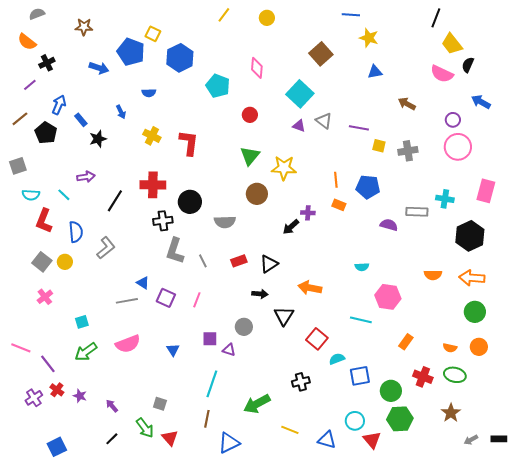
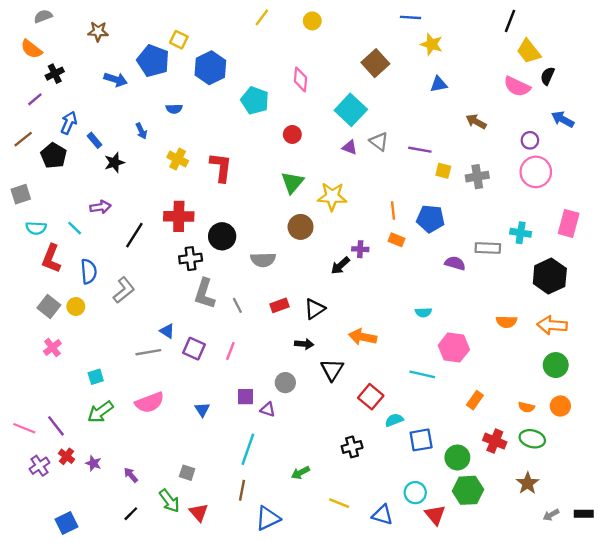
pink line: (21, 348) -> (24, 428), moved
green arrow: (257, 404) -> (301, 473), size x0.6

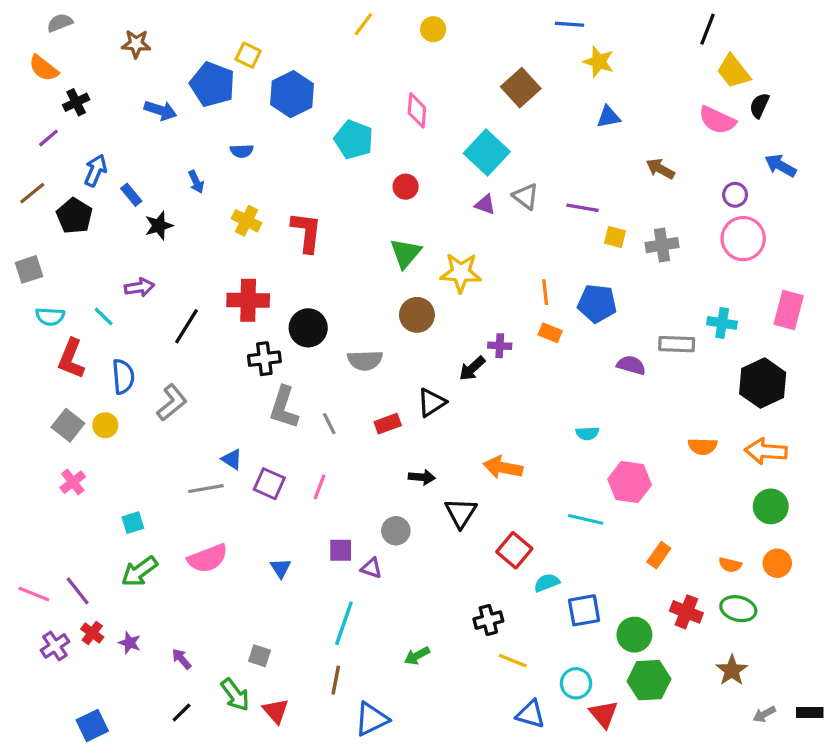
black triangle: (315, 309) -> (432, 403), moved
yellow line: (339, 503) -> (513, 661), moved

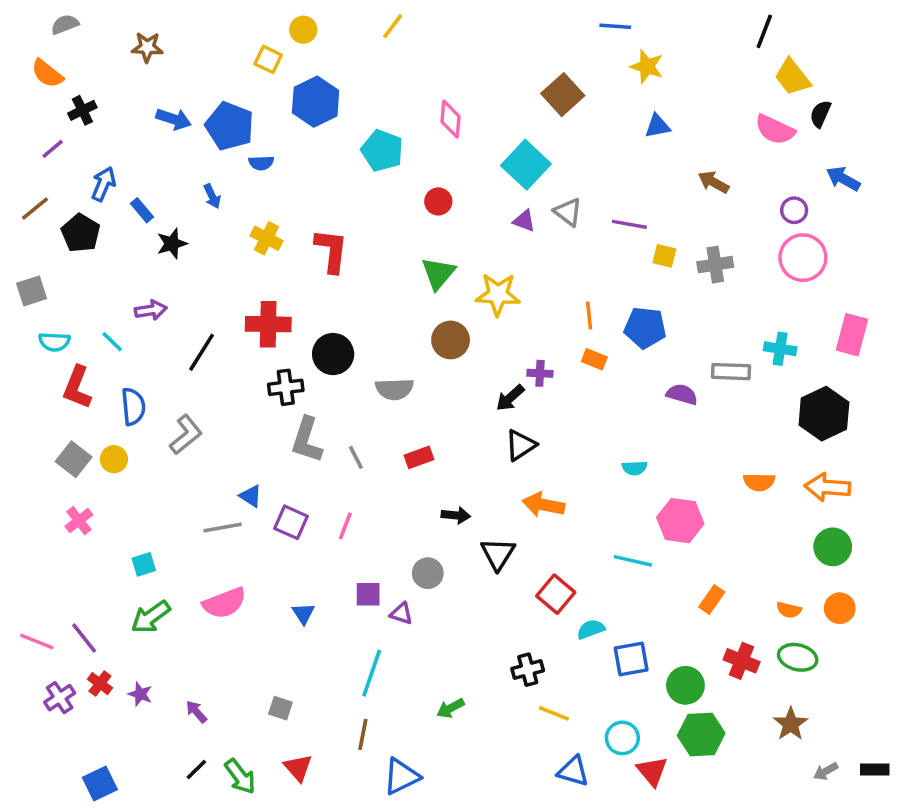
yellow circle: (433, 29) -> (303, 30), moved
blue pentagon: (212, 84) -> (230, 126), moved
black triangle: (432, 403) -> (521, 445), moved
green arrow: (235, 695) -> (240, 777), moved

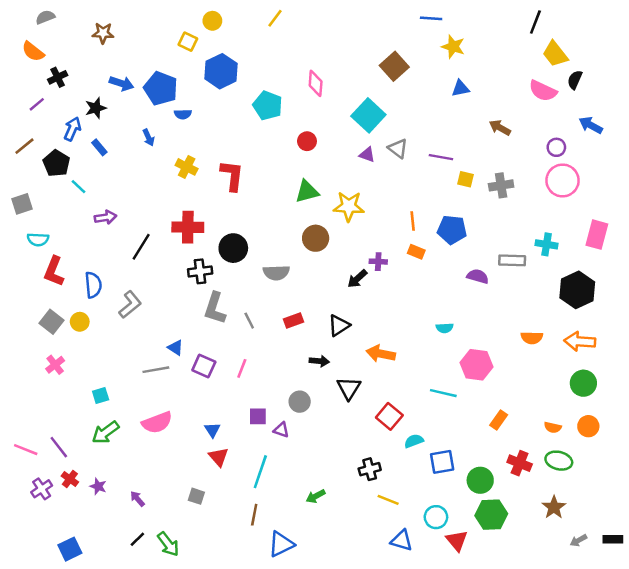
black star: (172, 244) -> (96, 108), moved
green triangle: (438, 273) -> (307, 192), turned 35
cyan line: (112, 342) -> (78, 187), moved
black triangle: (521, 445) -> (339, 325), moved
red triangle: (298, 768) -> (219, 457), moved

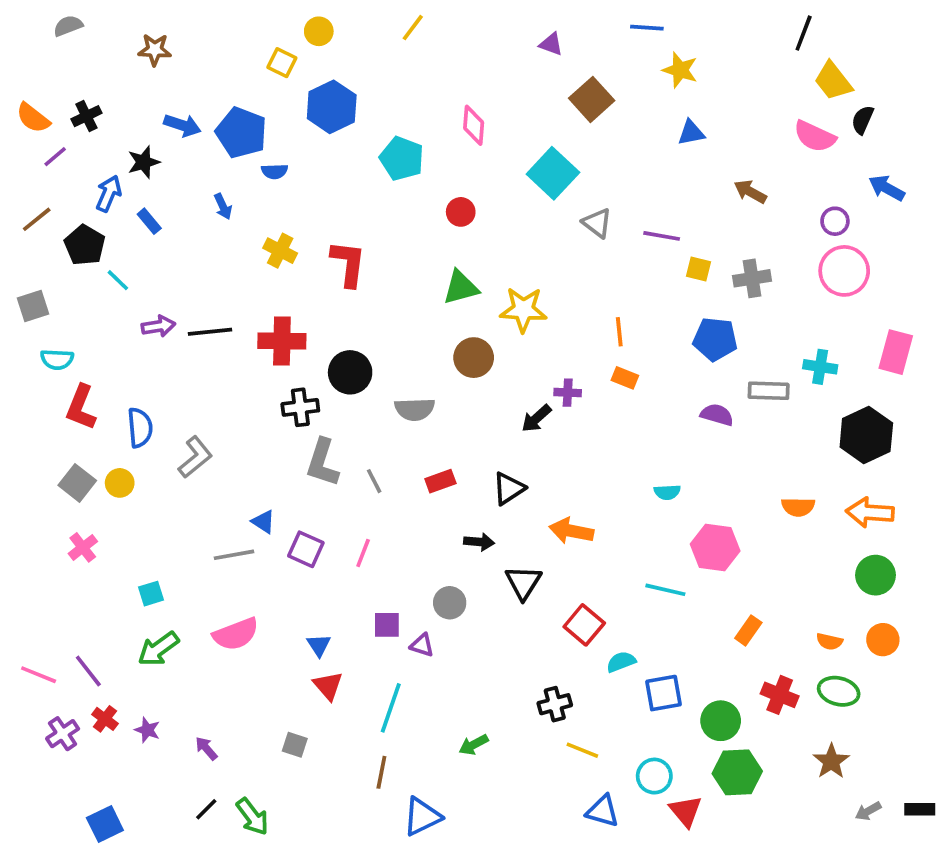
orange semicircle: (33, 52) -> (33, 118), moved
purple triangle: (367, 155) -> (551, 44), moved
blue pentagon: (452, 230) -> (715, 339), moved
black line: (141, 247) -> (210, 332), moved, turned 52

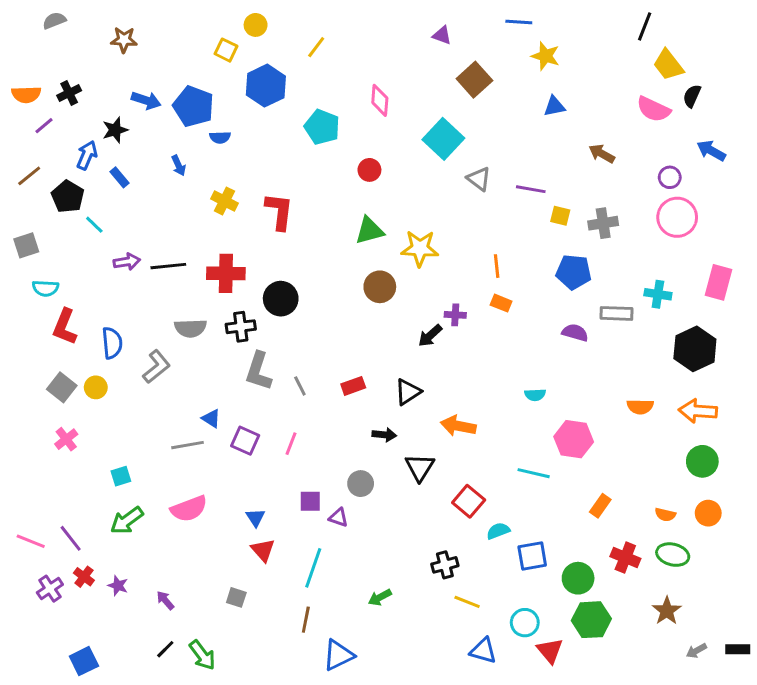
yellow line: (413, 28) -> (316, 47), moved
orange semicircle: (33, 118) -> (26, 94), turned -40
gray semicircle: (415, 409) -> (190, 328), moved

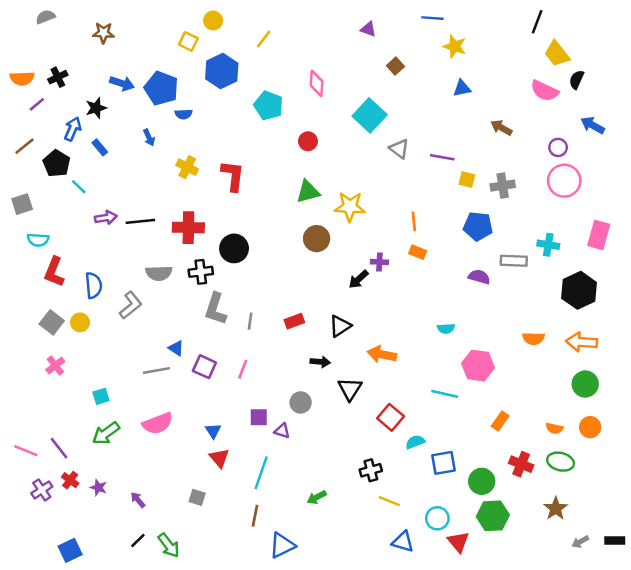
brown square: (474, 80) -> (395, 66), size x0.6
gray line: (300, 386) -> (250, 321), turned 35

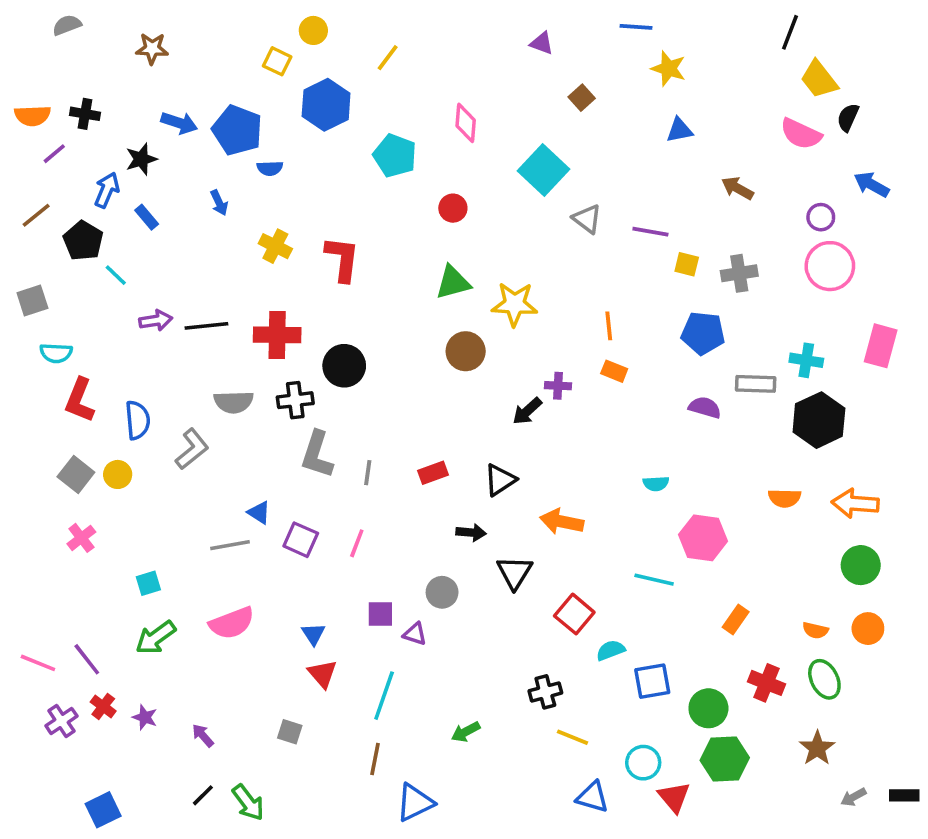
black cross: (58, 77) -> (85, 114), turned 36
black hexagon: (579, 290) -> (819, 420), moved
green ellipse: (561, 462) -> (824, 679), turned 50

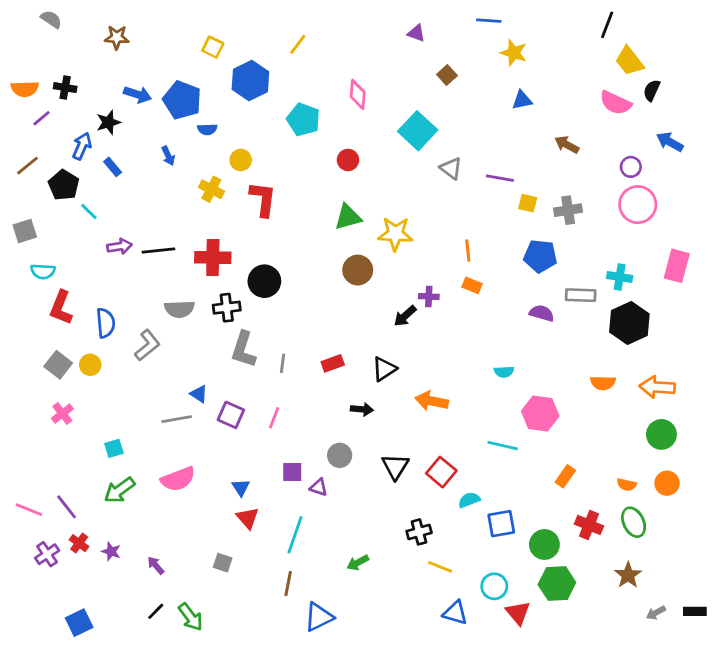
gray semicircle: (67, 25) -> (51, 19), turned 55
yellow circle: (313, 30) -> (241, 160), moved
black triangle: (515, 572) -> (395, 466), moved

